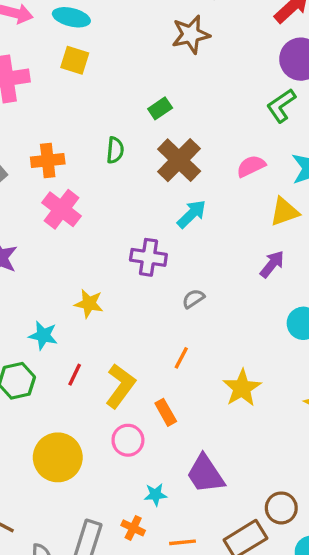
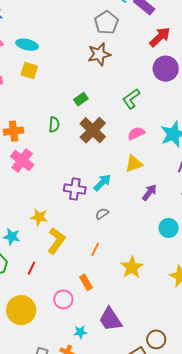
green L-shape: (281, 106) -> (131, 99), moved
yellow triangle: (285, 212) -> (134, 164), moved
cyan arrow: (192, 214) -> (102, 183), moved
red line: (75, 375) -> (32, 268), moved
yellow L-shape: (120, 386) -> (56, 241), moved

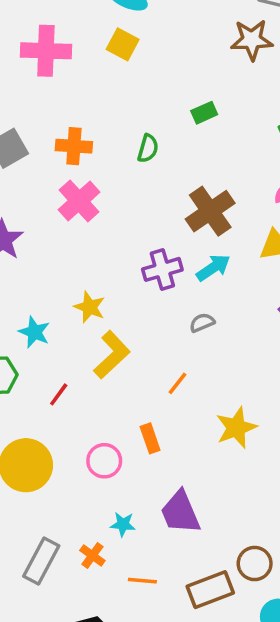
brown cross: (93, 130) -> (210, 211), moved
purple cross: (75, 189) -> (162, 269), turned -35

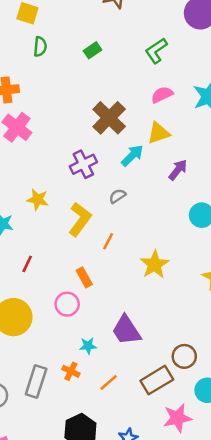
green semicircle: (148, 148) -> (40, 47), moved
cyan arrow: (213, 268) -> (132, 155), moved
yellow L-shape: (112, 355) -> (80, 219), moved
orange rectangle: (150, 438) -> (84, 277), moved
orange line: (142, 581) -> (109, 382), turned -36

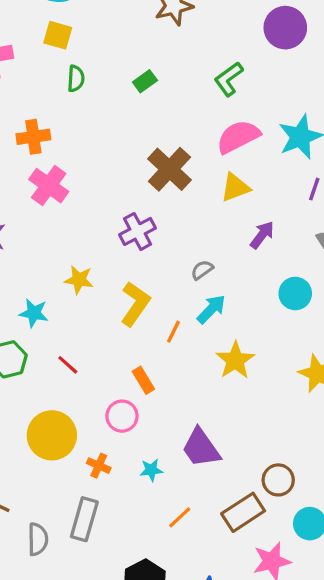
pink semicircle: (162, 95) -> (238, 137), size x1.5
cyan arrow: (132, 155) -> (211, 309), moved
gray semicircle: (118, 196) -> (202, 270), moved
red line: (27, 264) -> (68, 365), turned -72
orange cross: (71, 371) -> (99, 466), moved

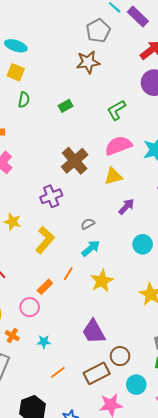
orange line: (173, 332) -> (68, 274), moved
orange rectangle: (143, 380) -> (45, 287), turned 70
purple trapezoid: (201, 448) -> (94, 332), moved

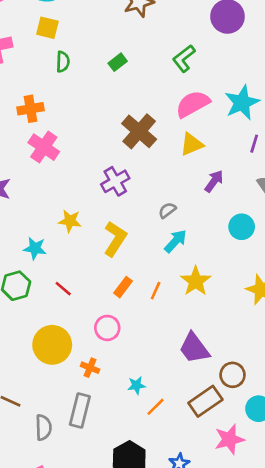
orange line: (68, 274) -> (156, 291), moved
orange rectangle: (45, 287) -> (123, 287), moved
cyan star: (44, 342) -> (137, 385), moved

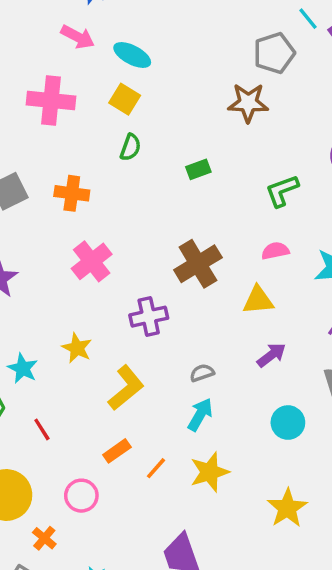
pink semicircle: (193, 104) -> (275, 251), size x0.6
pink cross: (44, 147) -> (92, 261), moved
cyan arrow: (175, 241) -> (200, 414), turned -30

